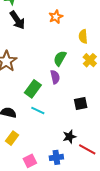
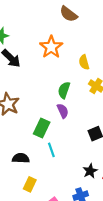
orange star: (56, 17) -> (51, 47), size x1.5
cyan line: (38, 110) -> (51, 150), turned 56

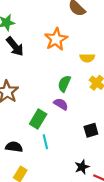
yellow semicircle: (84, 62) -> (87, 58), turned -80
purple semicircle: (63, 111) -> (61, 104), turned -40

